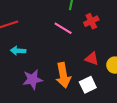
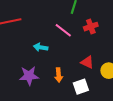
cyan arrow: (18, 51) -> (41, 47), moved
orange arrow: (63, 75) -> (59, 75), size x0.6

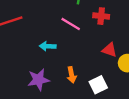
red cross: (91, 27) -> (101, 16), turned 32
red triangle: (87, 62) -> (109, 50), moved

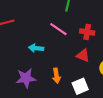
red cross: (101, 16) -> (87, 32), moved
red triangle: (109, 50) -> (83, 55), moved

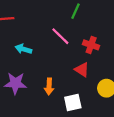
cyan arrow: (36, 48) -> (23, 49), moved

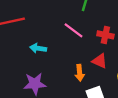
orange arrow: (49, 86) -> (80, 73), moved

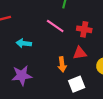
red triangle: (100, 61) -> (80, 53), turned -32

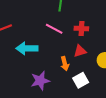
cyan arrow: (24, 43) -> (27, 48), size x1.5
purple star: (22, 75) -> (40, 81), moved

